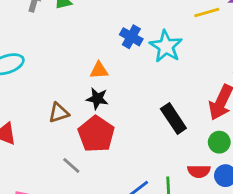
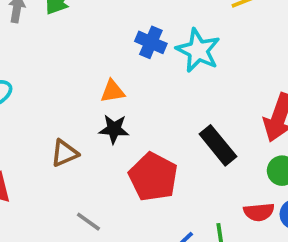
red pentagon: (96, 134) -> (153, 177), moved

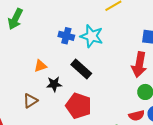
orange triangle: (112, 91) -> (40, 66), moved
black rectangle: (218, 145) -> (81, 69), moved

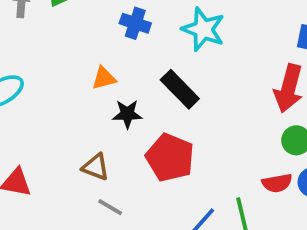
blue cross: (66, 36) -> (135, 23), moved
brown triangle: (30, 101) -> (96, 167), moved, turned 49

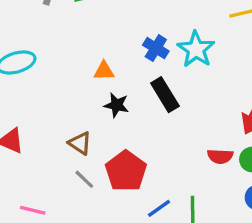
blue cross: (135, 23) -> (156, 48), moved
red pentagon: (170, 158) -> (126, 171), moved
red semicircle: (277, 183) -> (220, 156), moved

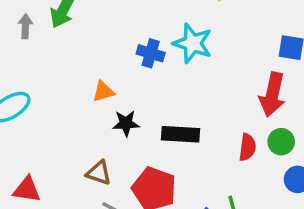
black rectangle: (165, 95) -> (181, 134), moved, turned -40
red semicircle: (220, 156) -> (247, 147), turned -70

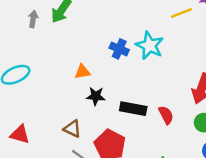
red semicircle: (247, 147) -> (166, 115), moved, turned -42

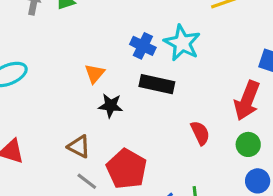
orange triangle: (82, 72) -> (95, 74), turned -42
black rectangle: (133, 109) -> (157, 84), moved

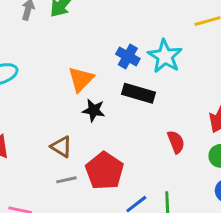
orange triangle: (95, 74) -> (81, 79), size x1.4
gray line: (87, 181) -> (66, 180), turned -54

